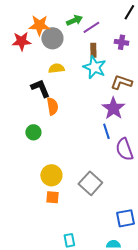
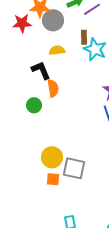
brown rectangle: (93, 50) -> (84, 37), moved
green circle: (33, 132) -> (34, 105), moved
gray square: (90, 183) -> (74, 168), moved, turned -30

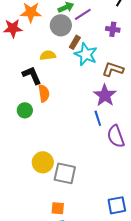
gray circle: (53, 20) -> (61, 25), moved
brown rectangle: (84, 37) -> (75, 42), turned 32
orange square: (53, 179) -> (58, 208), moved

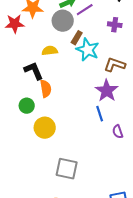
purple semicircle: (116, 136) -> (118, 132), size x0.6
yellow circle: (43, 162) -> (45, 128), moved

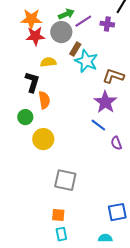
red star: (15, 24) -> (35, 36), moved
purple cross: (115, 25) -> (107, 24), moved
black L-shape: (34, 71) -> (32, 82), turned 40
blue line: (100, 114) -> (98, 125), turned -35

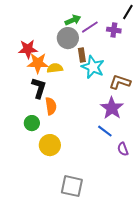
orange star: (31, 19) -> (38, 63), moved
red star: (35, 36) -> (28, 49), moved
brown rectangle: (75, 49) -> (82, 55), turned -40

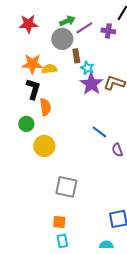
red star: (28, 49) -> (28, 24), moved
cyan star: (93, 67) -> (87, 68), size x0.6
purple star: (112, 108) -> (91, 84), moved

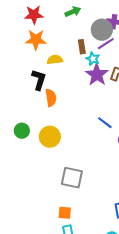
purple line: (84, 28) -> (106, 44), moved
gray circle: (62, 39) -> (102, 30), moved
orange star: (32, 64) -> (36, 40), moved
green circle: (26, 124) -> (22, 131), moved

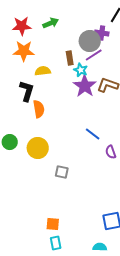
green arrow: (73, 12) -> (51, 23), moved
gray square: (72, 178) -> (62, 172), moved, size x0.6

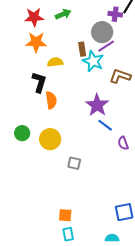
purple cross: (102, 33) -> (115, 14), moved
cyan star: (81, 70) -> (93, 61), size x1.5
purple star: (85, 86) -> (97, 105), moved

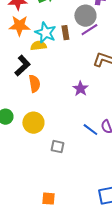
cyan star: (93, 61) -> (45, 33), moved
black L-shape: (39, 82) -> (22, 66), turned 30
purple star: (97, 105) -> (80, 89), size x0.7
blue line: (105, 125) -> (90, 130), moved

